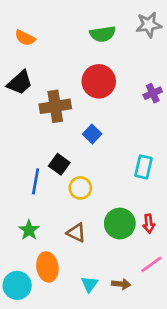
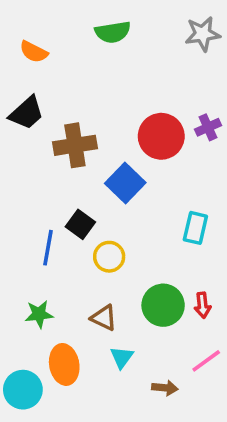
green semicircle: (103, 34) -> (113, 32), moved
red circle: (99, 81) -> (161, 136), moved
blue square: (92, 134) -> (125, 183), size x1.5
green star: (29, 230) -> (39, 314), turned 30
cyan triangle: (90, 284) -> (122, 357), moved

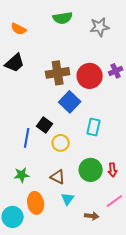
gray star: (203, 34) -> (100, 27), moved
brown cross: (75, 145) -> (58, 73), moved
cyan rectangle: (195, 228) -> (94, 127), moved

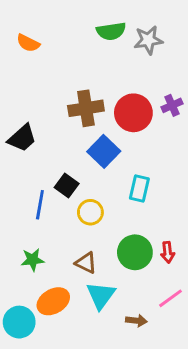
green semicircle: (63, 18) -> (111, 31), moved
black trapezoid: (15, 63) -> (22, 138), moved
cyan triangle: (68, 199) -> (101, 295), size x1.5
orange ellipse: (36, 203) -> (53, 301), turned 70

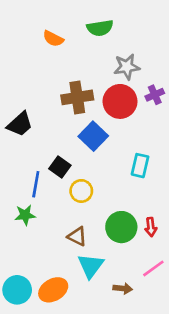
gray star: (148, 40) -> (127, 67), moved
orange semicircle: (28, 43) -> (53, 39), moved
cyan rectangle: (139, 188) -> (140, 166), moved
green star: (33, 260) -> (25, 215), moved
orange ellipse: (53, 301) -> (53, 290), moved

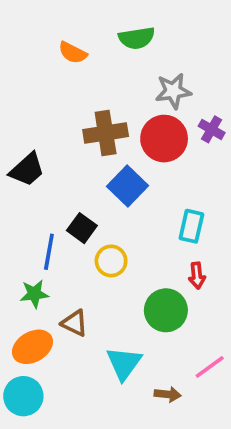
purple cross: (155, 95) -> (212, 129), turned -36
red arrow: (151, 227) -> (197, 276), moved
brown triangle: (77, 236) -> (75, 323), moved
orange ellipse: (53, 290) -> (32, 347), moved

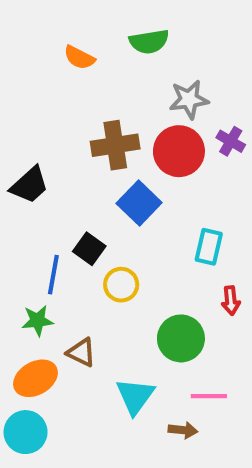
red arrow: (197, 276) -> (231, 301), moved
pink line: (210, 367) -> (209, 396), moved, turned 36

